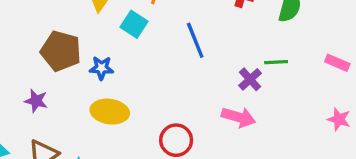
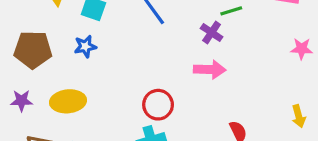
blue star: (101, 68) -> (85, 46), moved
yellow ellipse: (110, 112) -> (68, 101), moved

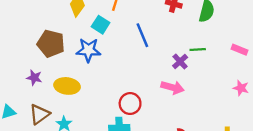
blue star: (85, 46) -> (88, 50), size x1.5

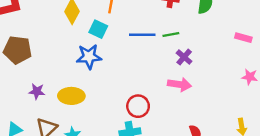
blue line: (142, 35) -> (142, 35), turned -60
brown pentagon: (51, 44) -> (18, 50), moved
green line: (198, 50) -> (171, 35), moved

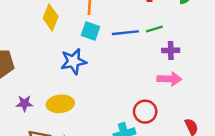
cyan square: (98, 29) -> (91, 31), moved
purple cross: (184, 57) -> (171, 50), turned -35
red circle: (138, 106) -> (145, 112), moved

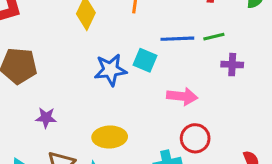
cyan square: (91, 31) -> (145, 60), moved
pink arrow: (169, 79) -> (182, 96), moved
yellow ellipse: (60, 104) -> (110, 137), moved

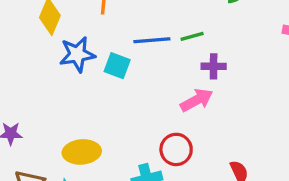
blue star: (110, 70) -> (77, 54), moved
pink arrow: (182, 96) -> (197, 100), moved, turned -32

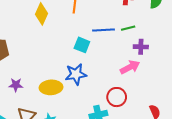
blue star: (77, 54) -> (76, 74), moved
yellow ellipse: (82, 152) -> (51, 87), moved

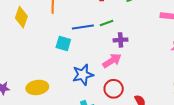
blue star: (76, 74) -> (83, 75), moved
red circle: (117, 97) -> (114, 89), moved

